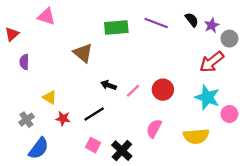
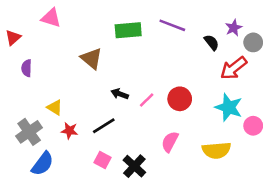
black semicircle: (192, 20) -> (212, 42), moved
gray cross: (26, 120) -> (29, 132), size x1.5

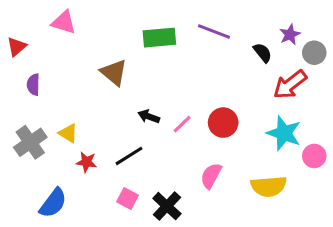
gray cross: (29, 132) -> (30, 142), moved

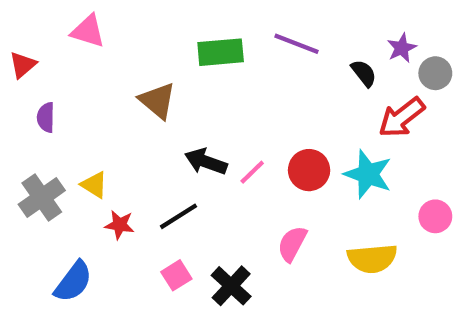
black arrow: (149, 116) -> (206, 162), size x1.4
cyan star: (284, 133) -> (368, 174), moved
pink square: (127, 198) -> (176, 275), turned 30

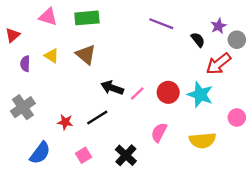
green rectangle: (221, 52) -> (87, 18), moved
yellow triangle: (94, 185) -> (51, 56), moved
pink square: (176, 275) -> (84, 155), moved

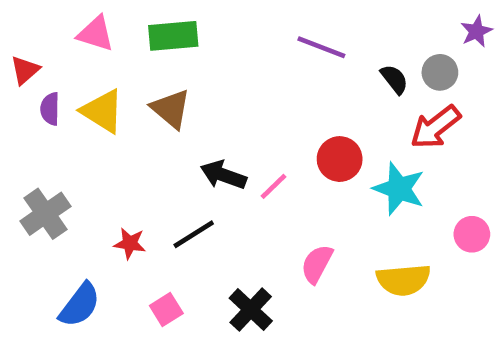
purple star: (219, 26) -> (476, 31), moved
gray circle: (237, 40) -> (440, 72), moved
yellow triangle: (51, 56) -> (102, 111), size x1.5
purple semicircle: (25, 64) -> (50, 109), moved
red circle: (168, 92) -> (340, 159), moved

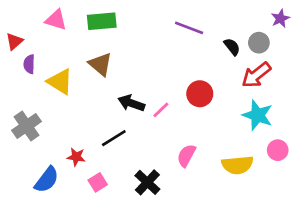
yellow triangle: (102, 111) -> (60, 82), moved
cyan star: (399, 189) -> (258, 115), moved
pink circle: (472, 234) -> (278, 150), moved
red star: (130, 243) -> (76, 157), moved

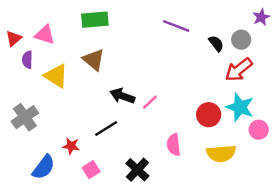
pink triangle: (56, 20) -> (45, 35), moved
red circle: (200, 94) -> (209, 115), moved
pink circle: (278, 150) -> (259, 130), moved
pink semicircle: (186, 156) -> (174, 145), turned -35

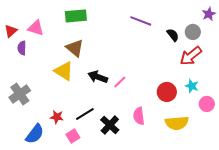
yellow triangle: (56, 76) -> (64, 71), moved
cyan star: (240, 107) -> (192, 86), size x0.6
black line: (106, 128) -> (85, 114), moved
black cross: (137, 170) -> (110, 125), moved

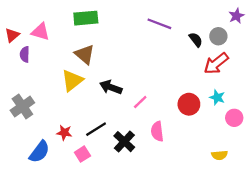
yellow triangle: (64, 71) -> (72, 80), turned 50
pink line: (120, 82) -> (140, 102), moved
yellow semicircle: (177, 123) -> (219, 155), moved, size x0.6

